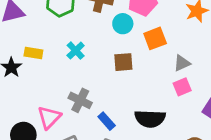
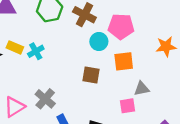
cyan cross: (76, 51) -> (36, 51), moved
pink square: (182, 87) -> (128, 106), moved

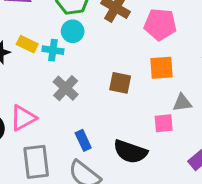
cyan circle: (99, 42) -> (73, 31), moved
cyan cross: (36, 51) -> (53, 50), turned 35
gray cross: (45, 99) -> (66, 88), moved

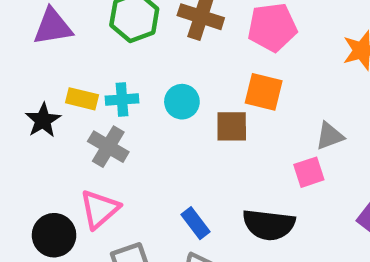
cyan circle: (73, 31) -> (182, 102), moved
orange square: (161, 68) -> (264, 92), moved, turned 30
gray cross: (66, 88) -> (108, 147), moved

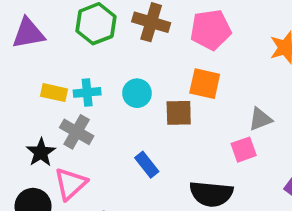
black star: (43, 120) -> (41, 152), moved
blue rectangle: (195, 223) -> (147, 165), moved

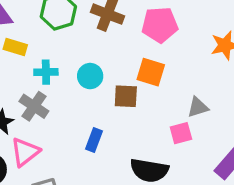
yellow rectangle: (54, 93) -> (15, 47), moved
blue rectangle: (147, 165) -> (94, 140), turned 55

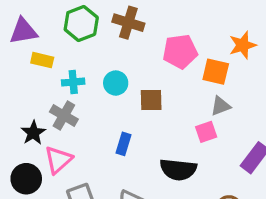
pink pentagon: (160, 25) -> (180, 51), moved
orange square: (151, 72) -> (216, 72), moved

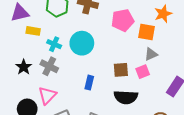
cyan cross: (73, 82) -> (54, 44), turned 32
cyan circle: (116, 83) -> (82, 43), size x1.5
brown square: (151, 100) -> (121, 70), moved
black star: (33, 133) -> (24, 67), moved

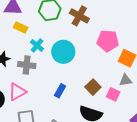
gray cross: (49, 66) -> (27, 65), turned -36
brown square: (121, 70) -> (93, 87), turned 35
pink square: (143, 72) -> (113, 94), turned 32

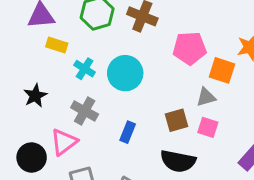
gray cross: (27, 65) -> (85, 111), moved, turned 30
gray triangle: (126, 80) -> (206, 97), moved
brown square: (93, 87) -> (176, 120), turned 35

